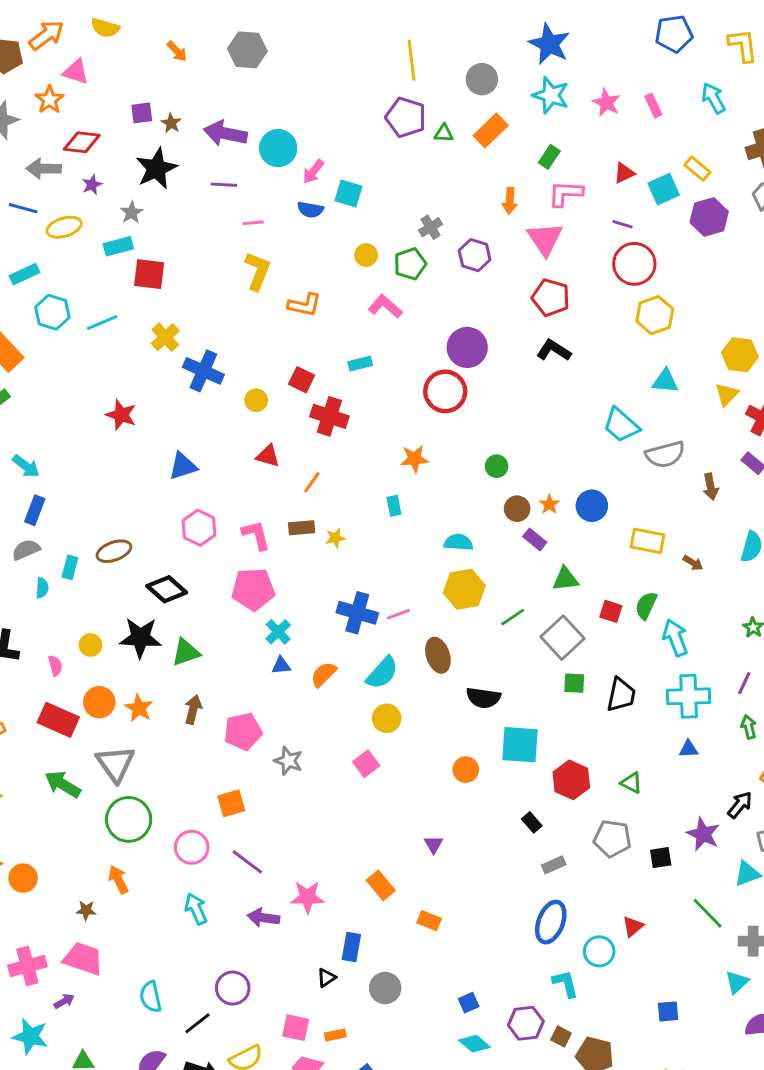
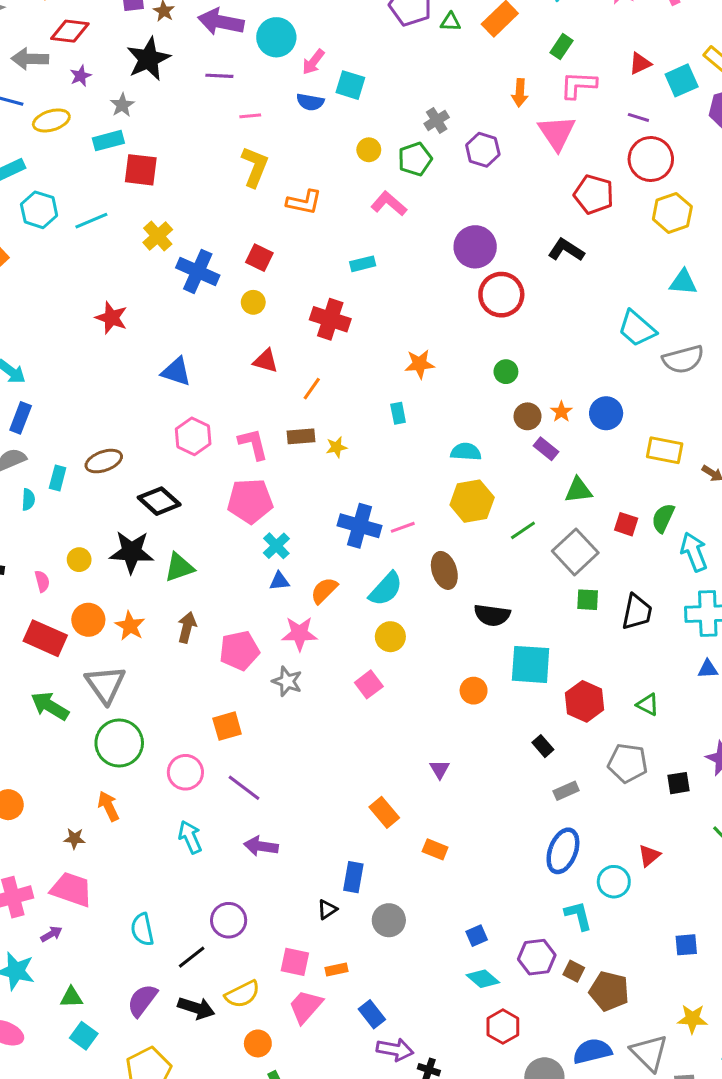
red pentagon: (551, 298) -> (594, 194), moved
red square: (302, 380) -> (259, 258), moved
red circle: (445, 391) -> (501, 295), moved
blue triangle: (183, 466) -> (176, 372), turned 36
pink star: (307, 897) -> (299, 634), moved

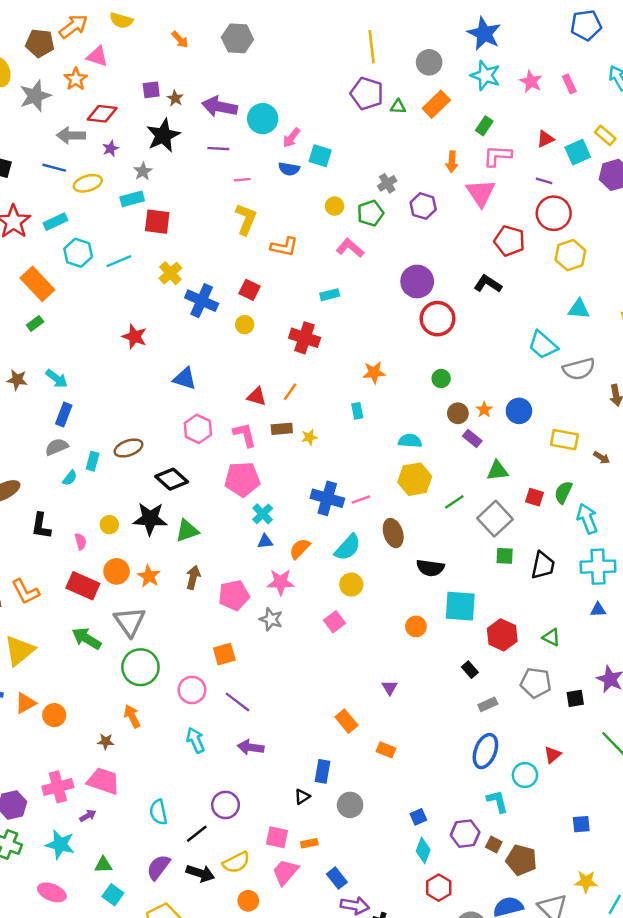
red triangle: (266, 361) -> (257, 396), moved
cyan semicircle: (28, 500) -> (70, 478), turned 35
cyan diamond: (483, 979) -> (423, 850), turned 70

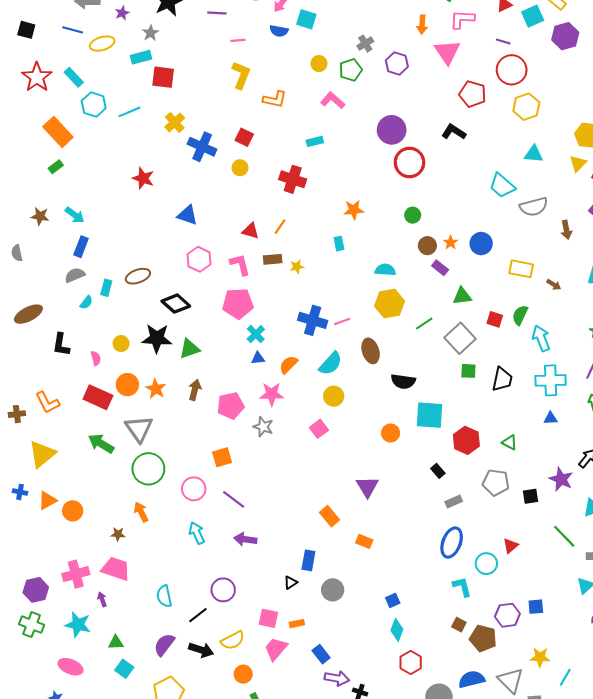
cyan rectangle: (55, 222) -> (74, 77), turned 72
purple triangle: (390, 688) -> (367, 487), size x1.6
purple arrow: (88, 816) -> (102, 599), turned -80
purple hexagon: (465, 834) -> (507, 615), moved

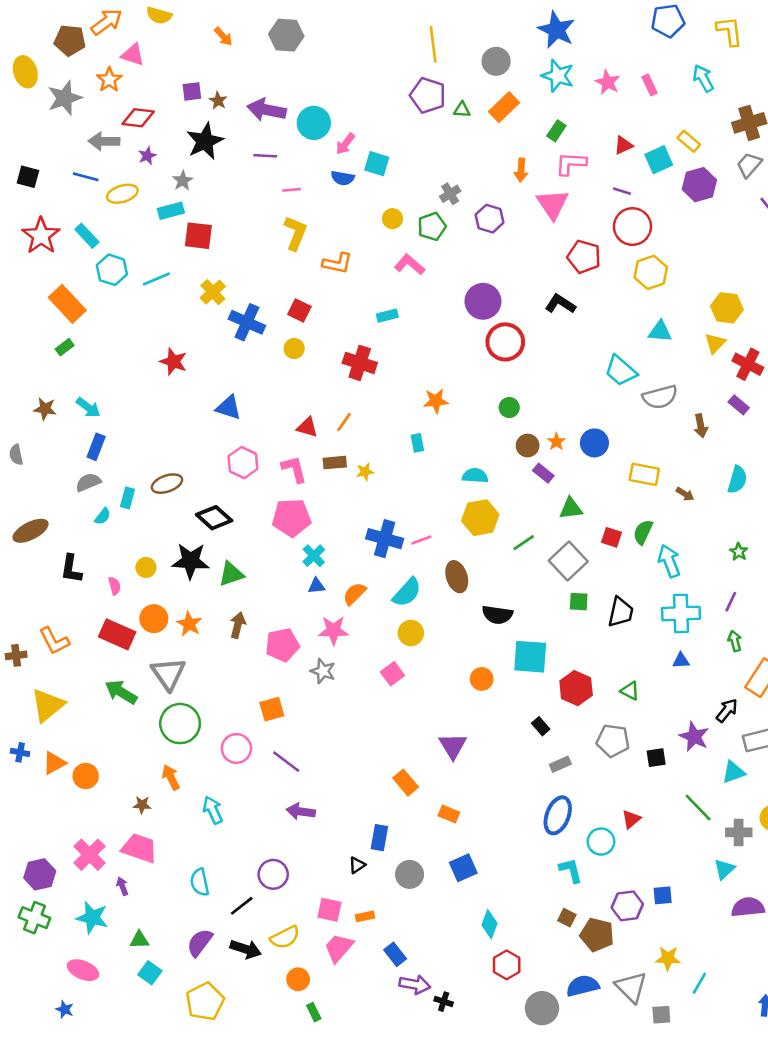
cyan arrow: (197, 533) -> (213, 810), moved
pink cross: (76, 574) -> (90, 855), turned -30
blue square: (393, 600) -> (463, 868), moved, size x1.5

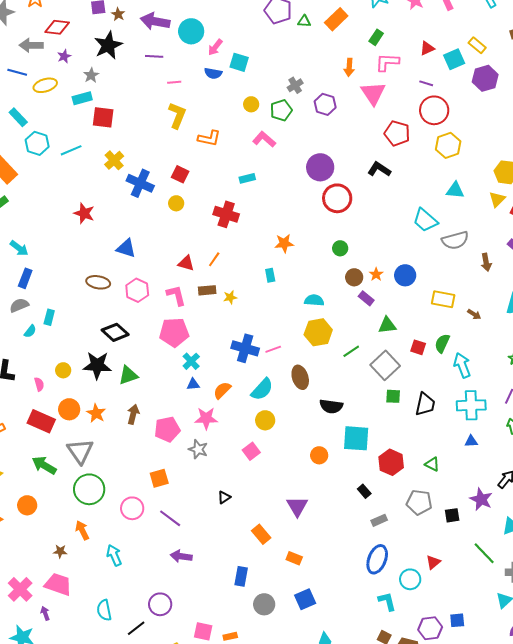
brown ellipse: (167, 484) -> (98, 282), moved, turned 30
orange circle: (86, 776) -> (27, 505), moved
black triangle: (357, 865) -> (224, 497), moved

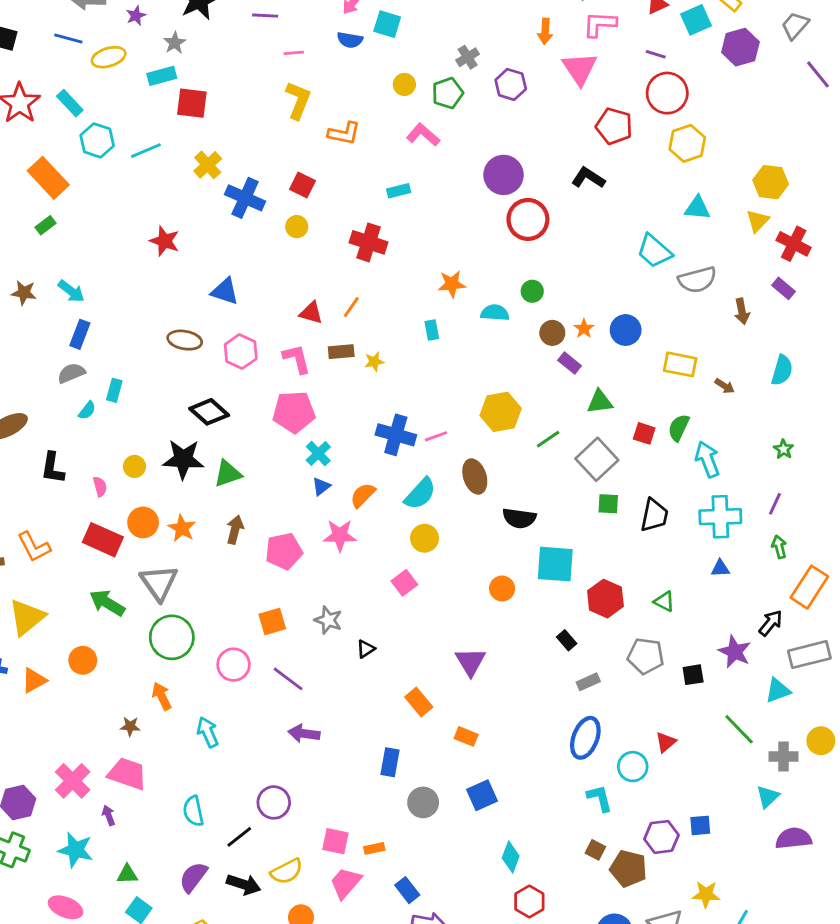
cyan semicircle: (314, 300) -> (495, 313), moved
blue triangle: (193, 384) -> (321, 487), turned -32
gray star: (198, 449) -> (328, 620), moved

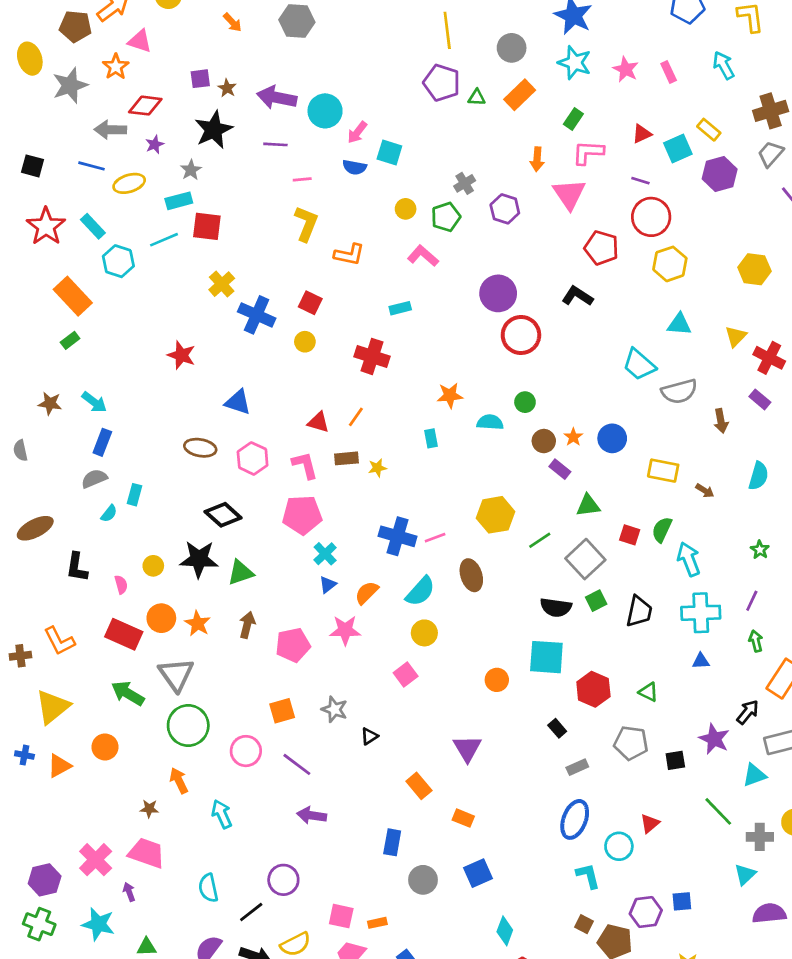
cyan line: (146, 151) -> (164, 240), moved
yellow hexagon: (771, 182) -> (754, 269), moved
green square: (608, 504) -> (596, 601), turned -30
black semicircle: (519, 518) -> (556, 607), moved

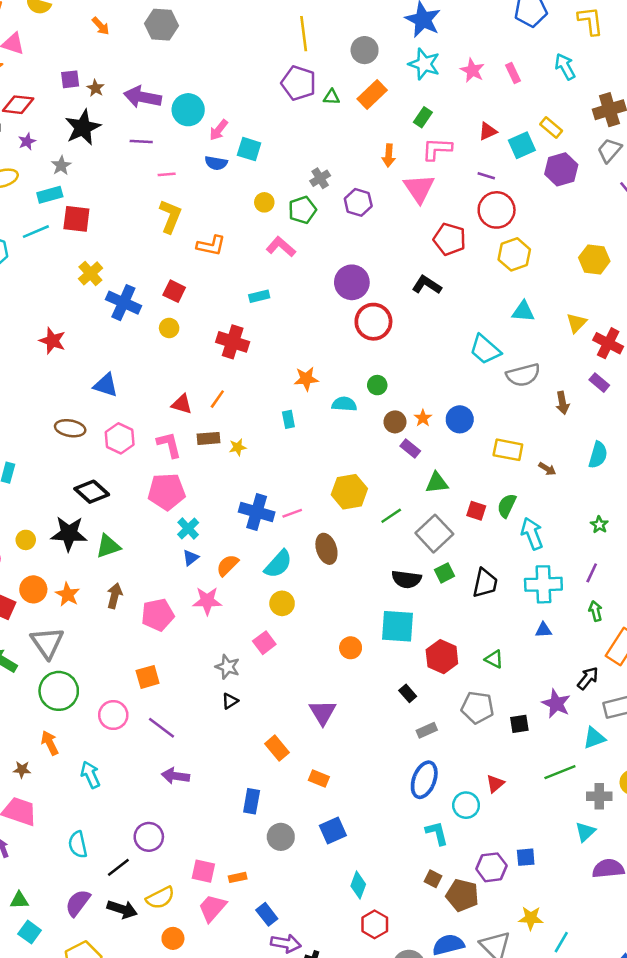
gray star: (334, 709) -> (227, 667), moved
green line: (718, 811) -> (560, 772), turned -68

